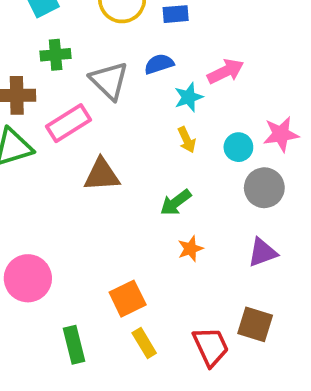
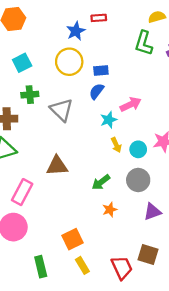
blue semicircle: (159, 64) -> (97, 91), moved, turned -35
pink rectangle: (68, 123) -> (22, 192), moved, turned -30
yellow arrow: (187, 140) -> (116, 145), moved
gray circle: (264, 188) -> (138, 180), moved

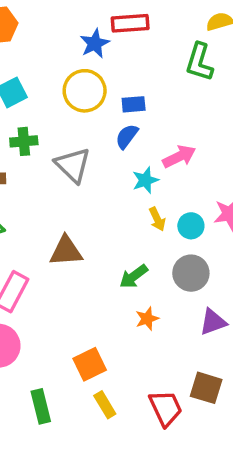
red rectangle: (99, 18) -> (130, 23), size x1.5

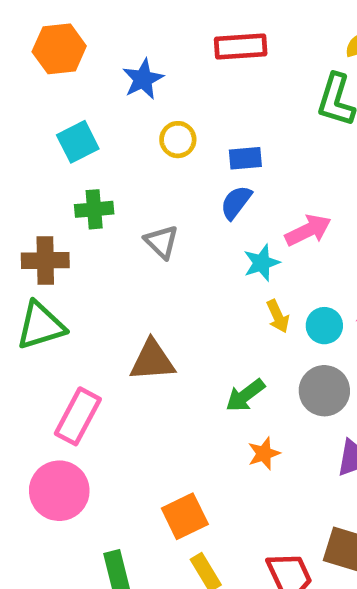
blue star: (95, 43) -> (143, 79), moved
yellow circle: (85, 91) -> (178, 140), size x0.6
gray triangle: (73, 165) -> (162, 242), size x0.7

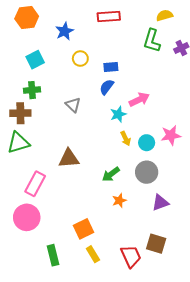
green cross: (94, 209) -> (32, 90), moved

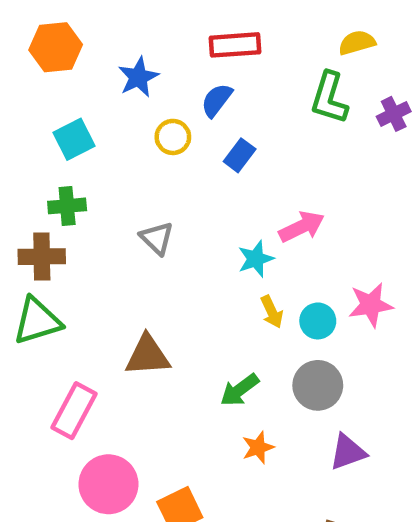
blue rectangle: (111, 67) -> (240, 155), turned -48
blue semicircle: (107, 87) -> (217, 100), moved
pink circle: (27, 217) -> (108, 484), moved

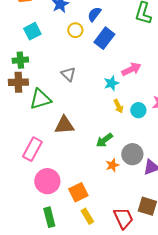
blue rectangle: (240, 155) -> (104, 38), size x1.5
green cross: (67, 206) -> (20, 60), moved
green triangle: (37, 321) -> (40, 99), moved
gray circle: (318, 385) -> (132, 154), moved

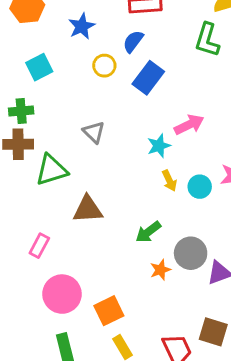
pink rectangle: (32, 149) -> (39, 246), size x0.7

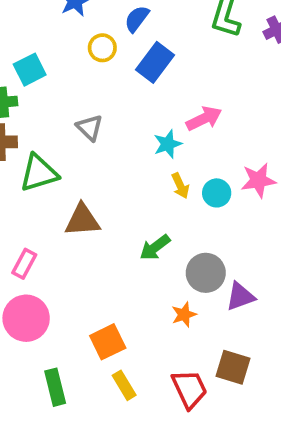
cyan square: (39, 67) -> (30, 70), moved
orange star: (160, 270) -> (184, 315), moved
pink circle: (62, 294) -> (26, 318), moved

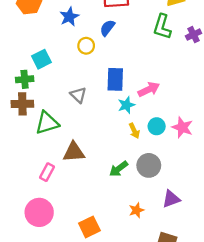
blue rectangle: (155, 62) -> (115, 79), moved, turned -35
pink star: (258, 180) -> (182, 127), turned 30
cyan circle: (217, 193) -> (157, 126), moved
pink rectangle: (24, 264) -> (47, 172), moved
gray circle: (206, 273) -> (149, 165), moved

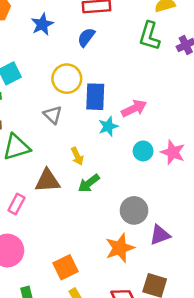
yellow circle: (86, 46) -> (67, 79), moved, size x1.5
yellow arrow: (134, 131) -> (77, 156), moved
gray circle: (149, 165) -> (134, 210), moved
green arrow: (119, 169) -> (89, 183), moved
orange star: (136, 210) -> (120, 248), size x1.6

